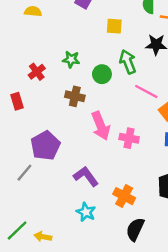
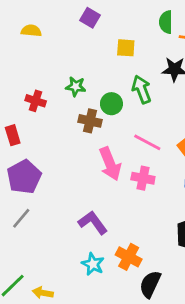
red cross: (37, 72) -> (36, 101), turned -35
pink line: (146, 91) -> (147, 142), moved
brown cross: (75, 96) -> (90, 121), moved
purple pentagon: (45, 146) -> (24, 177), moved
orange cross: (124, 196) -> (129, 257), moved

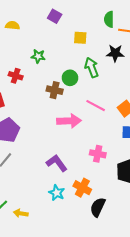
green star: (76, 87) -> (38, 56), moved
pink arrow: (110, 164) -> (69, 121), turned -70
pink cross: (143, 178) -> (98, 154), moved

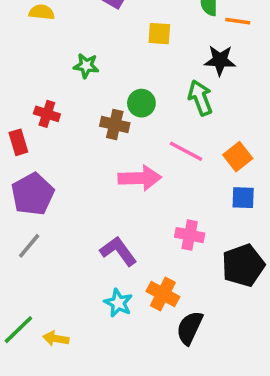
green arrow: (92, 68) -> (200, 98), moved
red cross: (16, 76) -> (47, 114), moved

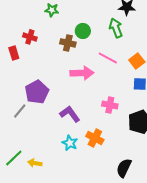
purple pentagon: (33, 194) -> (37, 92), moved
black semicircle: (190, 328) -> (124, 168), moved

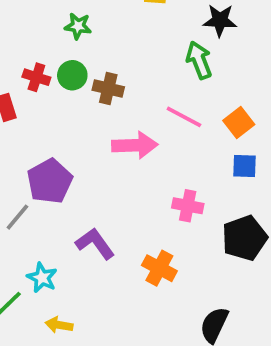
green circle: (83, 31) -> (72, 75), moved
purple L-shape: (70, 114) -> (95, 244), moved
cyan star: (70, 143) -> (42, 278), moved
yellow arrow: (35, 163) -> (59, 325), moved

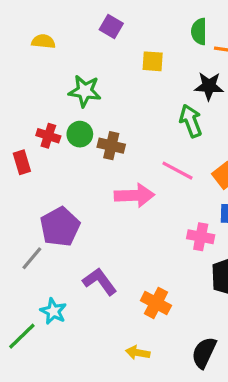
green star: (78, 26) -> (85, 91), size x1.4
pink cross: (188, 206) -> (201, 237), moved
yellow arrow: (59, 325) -> (138, 353), moved

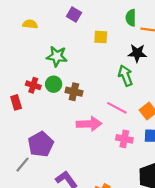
pink cross: (201, 237) -> (124, 139), moved

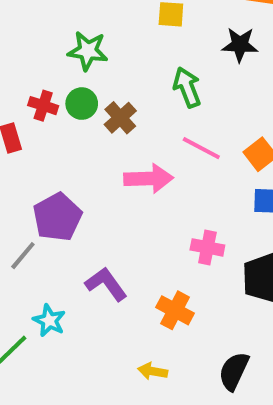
green arrow: (125, 76) -> (187, 87), moved
brown cross: (74, 92) -> (120, 118), turned 35
pink cross: (124, 139) -> (207, 247), moved

